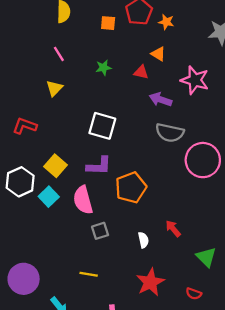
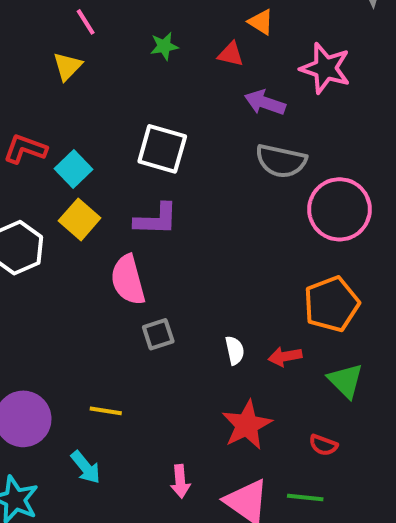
yellow triangle: (54, 88) -> (67, 66), moved
orange pentagon: (131, 187) -> (331, 304), moved
cyan square: (49, 197) -> (74, 169), moved
red arrow: (173, 229) -> (285, 356), moved, turned -60
yellow line: (89, 274) -> (106, 411), moved

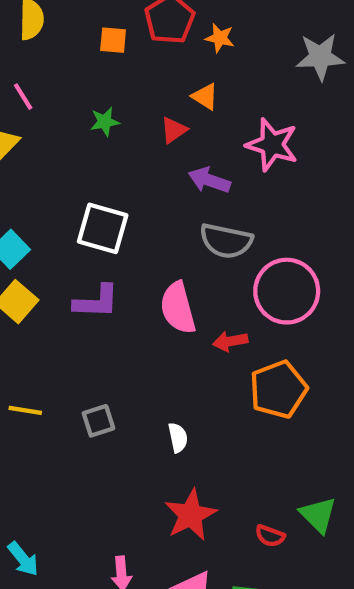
red triangle: (231, 54) -> (174, 130), turned -48
pink semicircle: (128, 280) -> (178, 308), moved
red arrow: (285, 356) -> (230, 341), moved
green triangle: (346, 381) -> (318, 515), moved
yellow line: (106, 411) -> (25, 410), moved

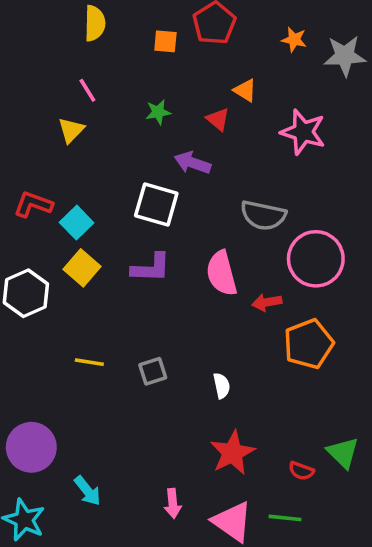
orange star: (220, 38) -> (294, 40), moved
red triangle: (174, 130) -> (218, 119), turned -45
purple arrow: (209, 180) -> (193, 163), moved

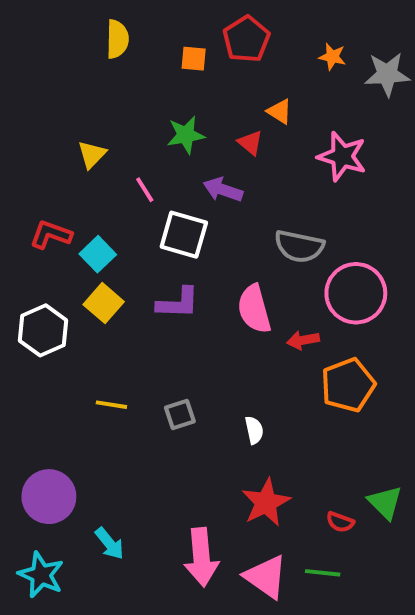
pink line: (87, 90) -> (145, 190), moved
green star: (158, 112) -> (186, 135), size x1.4
pink arrow: (173, 503) -> (201, 557), size x1.8

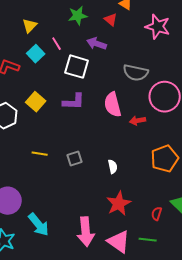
cyan square: (98, 254) -> (36, 54), moved
orange pentagon: (348, 385) -> (165, 159), moved
red semicircle: (340, 522) -> (157, 214), turned 88
cyan arrow: (109, 544) -> (39, 225), size x1.4

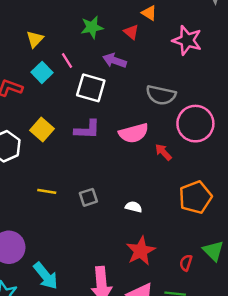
pink semicircle: (113, 105) -> (134, 133), turned -90
red arrow: (138, 121) -> (163, 152), turned 56
white semicircle: (113, 167) -> (134, 207), turned -64

